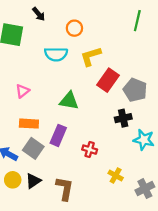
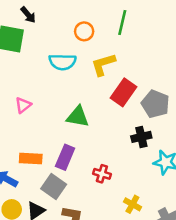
black arrow: (39, 14) -> (28, 15), moved
green line: (137, 21) -> (122, 22), moved
orange rectangle: (29, 124) -> (31, 159), moved
gray square: (33, 148) -> (54, 187), moved

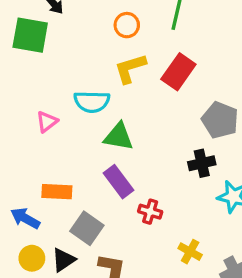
cyan semicircle: (63, 62) -> (92, 102), moved
yellow L-shape: (103, 64) -> (130, 68), moved
red rectangle: (124, 92) -> (178, 72), moved
purple rectangle: (65, 157) -> (118, 182), moved, turned -60

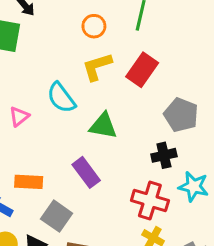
cyan semicircle: (92, 102) -> (61, 98), turned 52
green triangle: (118, 137) -> (103, 126), moved
red cross: (150, 212) -> (150, 200), moved, size x1.6

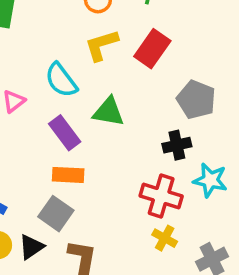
purple rectangle: (86, 172) -> (65, 133), moved
orange rectangle: (29, 182) -> (68, 175), moved

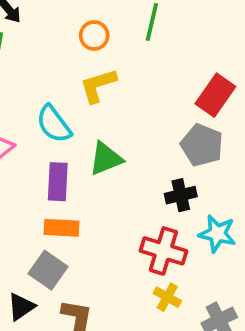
red rectangle: (152, 49) -> (215, 95), moved
green triangle: (108, 112) -> (106, 159), turned -32
purple rectangle: (65, 133) -> (58, 182), turned 40

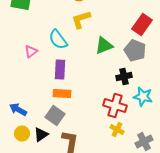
green triangle: (106, 159) -> (104, 46), moved

